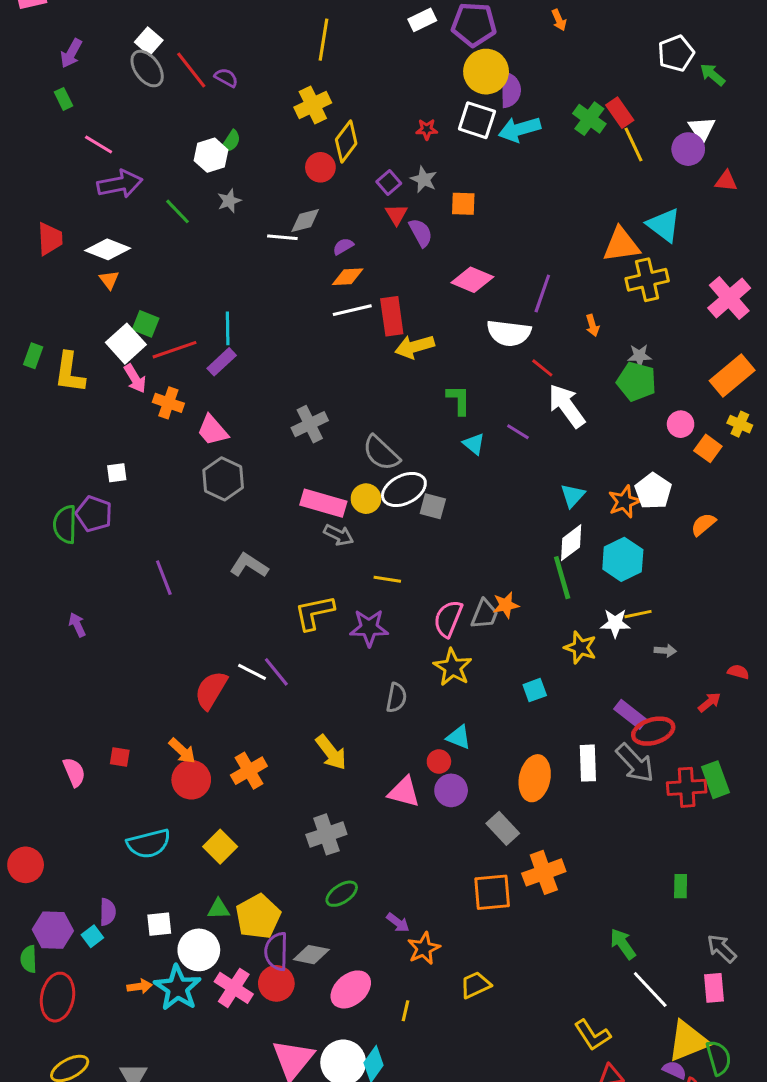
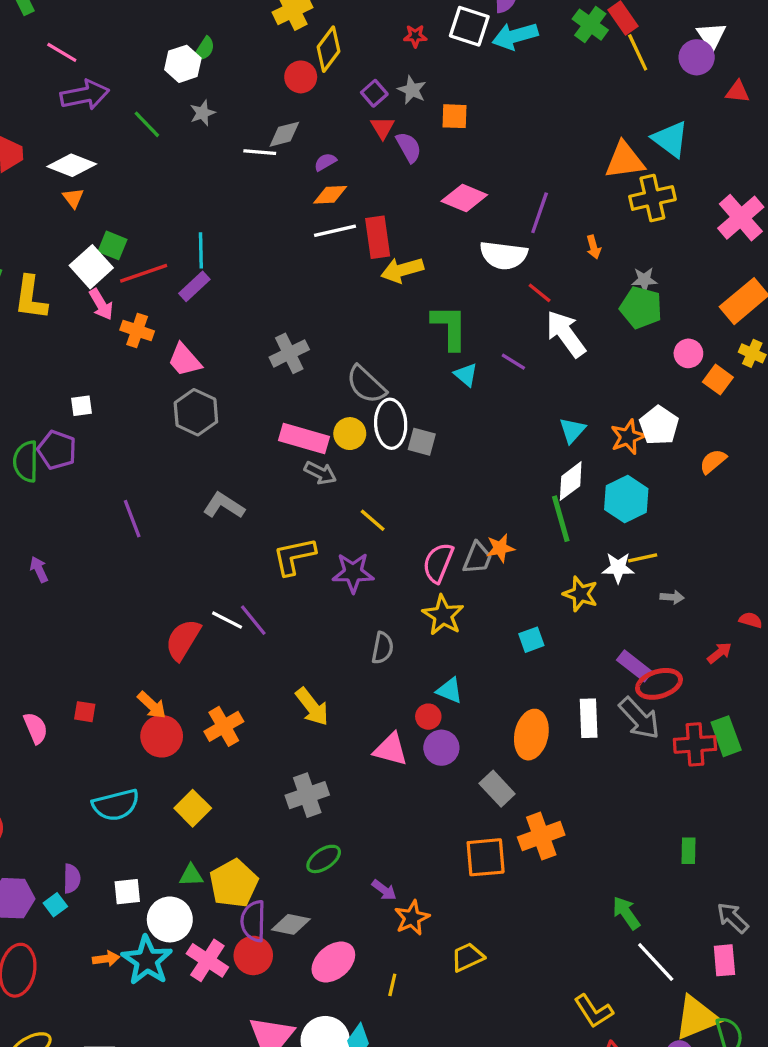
green L-shape: (459, 400) -> (450, 327), size x1.4
white ellipse: (404, 489) -> (391, 424), turned -66
yellow line: (387, 579) -> (373, 520), turned 32

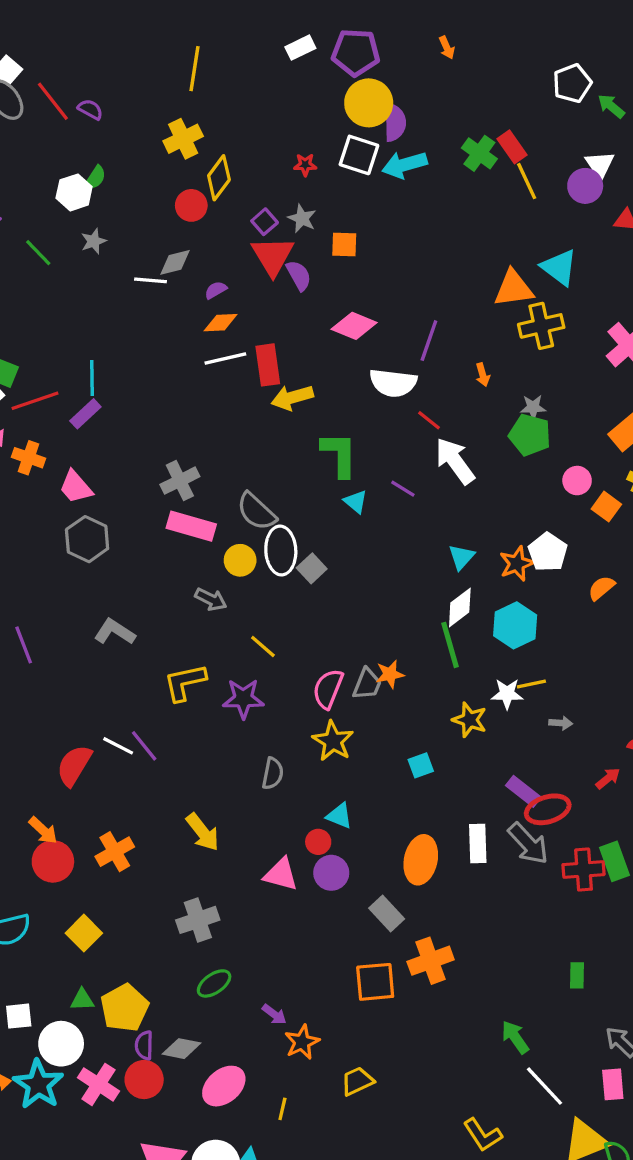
red triangle: (382, 128) -> (273, 256), size x1.8
pink rectangle: (304, 438) -> (191, 526), moved
gray square: (422, 442) -> (312, 568), turned 32
purple semicircle: (253, 921) -> (144, 1045), size x0.7

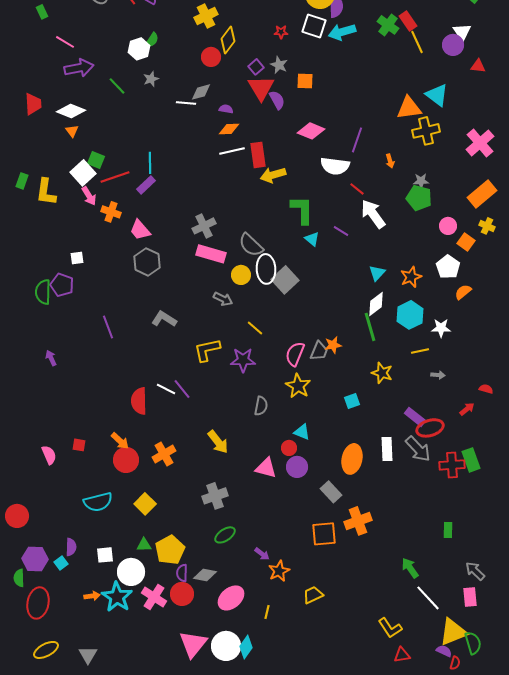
purple semicircle: (216, 290) -> (226, 109), turned 40
white pentagon: (548, 552) -> (448, 267), moved
gray square: (312, 568) -> (285, 280), size x1.5
white star: (507, 694) -> (441, 328), moved
red semicircle: (74, 765) -> (139, 401), turned -32

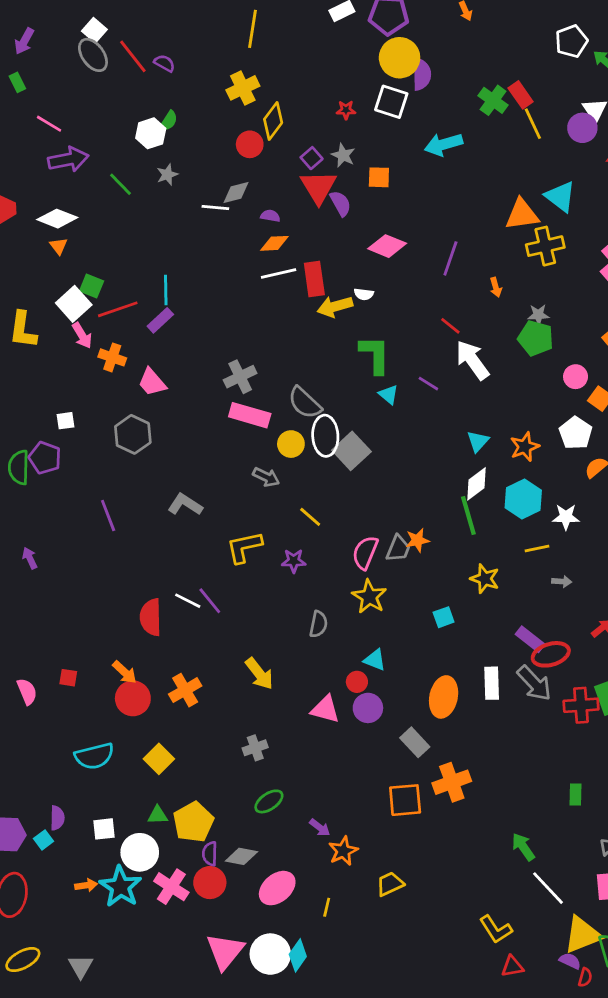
cyan arrow: (342, 32) -> (444, 144), moved
white semicircle: (335, 166) -> (364, 294), moved, size x0.5
gray hexagon: (147, 262) -> (133, 434), moved
purple star: (243, 360) -> (294, 561), size x0.7
gray cross: (215, 496) -> (255, 748), size x0.7

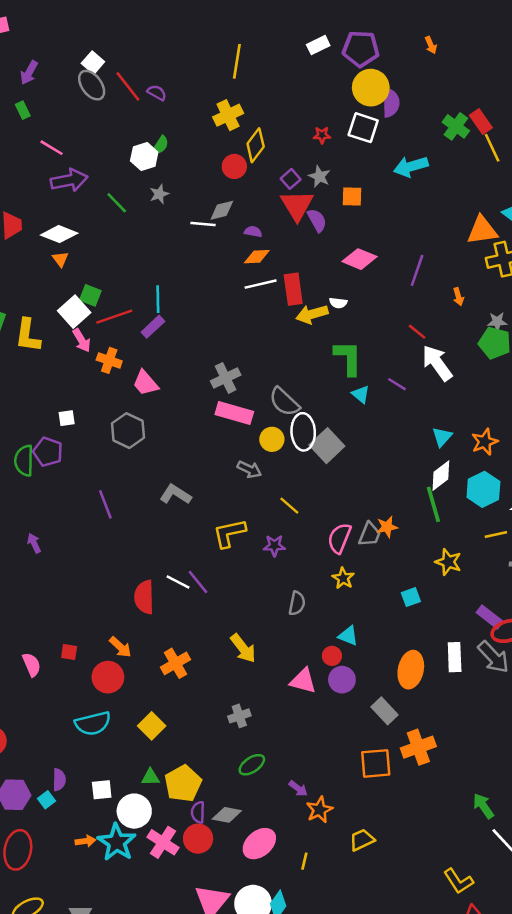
yellow star: (369, 597) -> (343, 578), size x0.7
red circle: (133, 698) -> (108, 677), moved

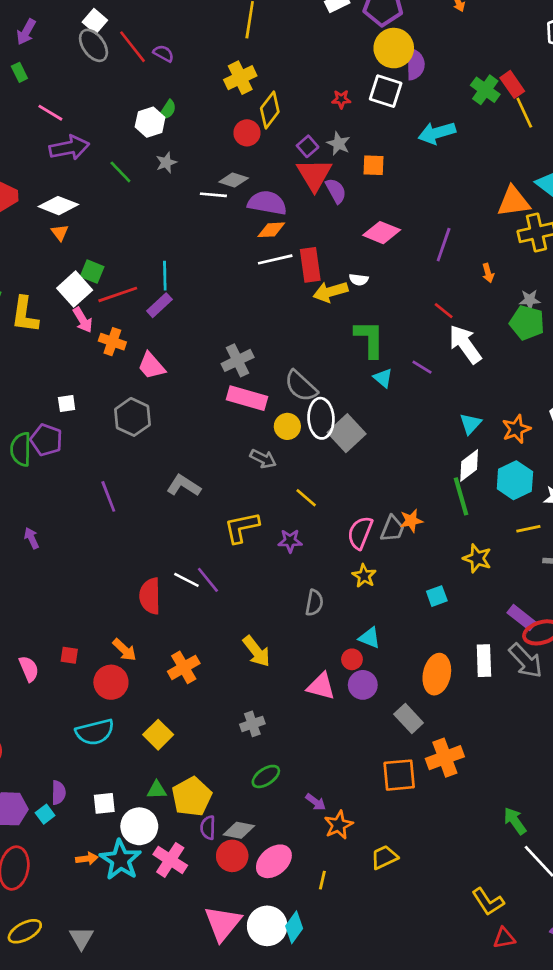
gray diamond: (222, 210) -> (234, 180), turned 32
purple semicircle: (253, 232) -> (267, 203), size x2.0
red circle: (198, 839) -> (232, 856), moved

